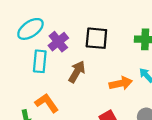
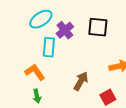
brown arrow: (77, 72) -> (81, 81), moved
orange L-shape: (47, 103) -> (35, 72), moved

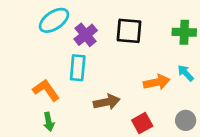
cyan rectangle: (49, 47) -> (78, 68), moved
brown arrow: (81, 81) -> (107, 102), turned 48

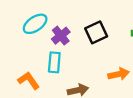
black square: (129, 31) -> (96, 32), turned -30

